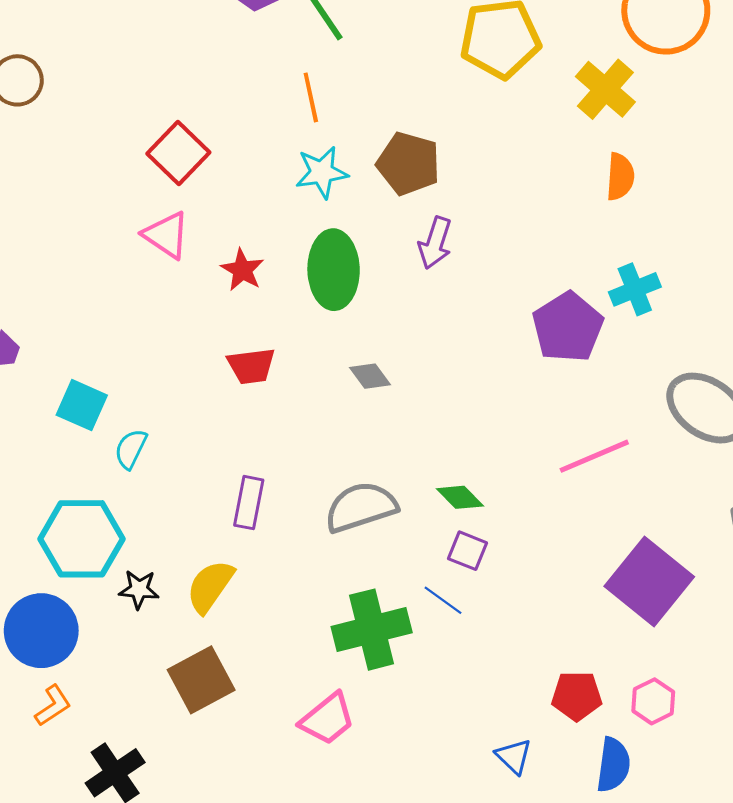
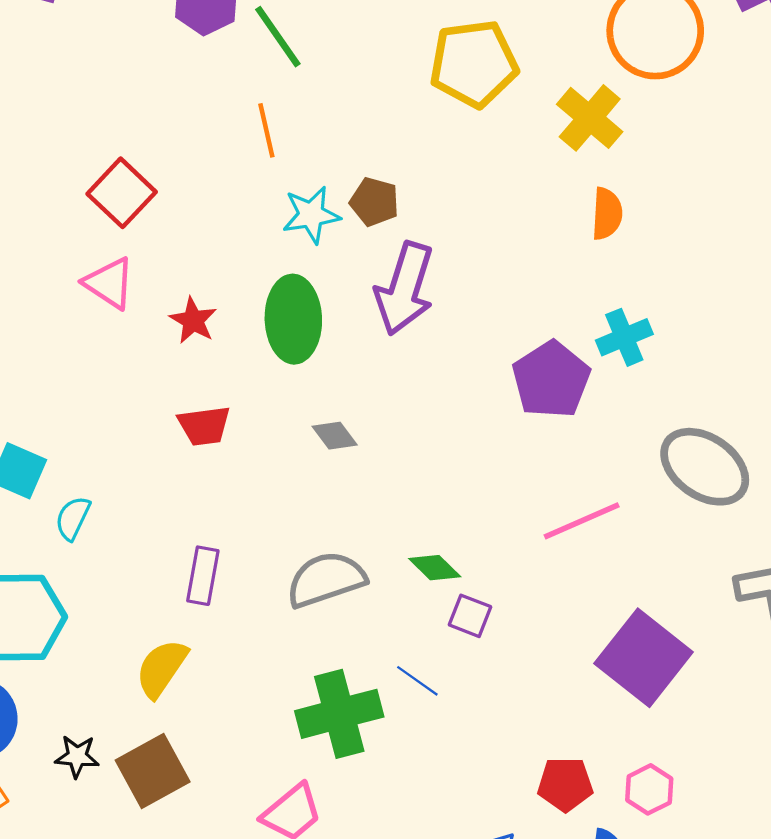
brown pentagon: (408, 164) -> (374, 202), size x0.7
cyan star: (322, 172) -> (311, 215), moved
purple arrow: (435, 243) -> (405, 289), size x1.6
purple square: (468, 551) -> (470, 616), moved
black star: (139, 589) -> (77, 756), moved

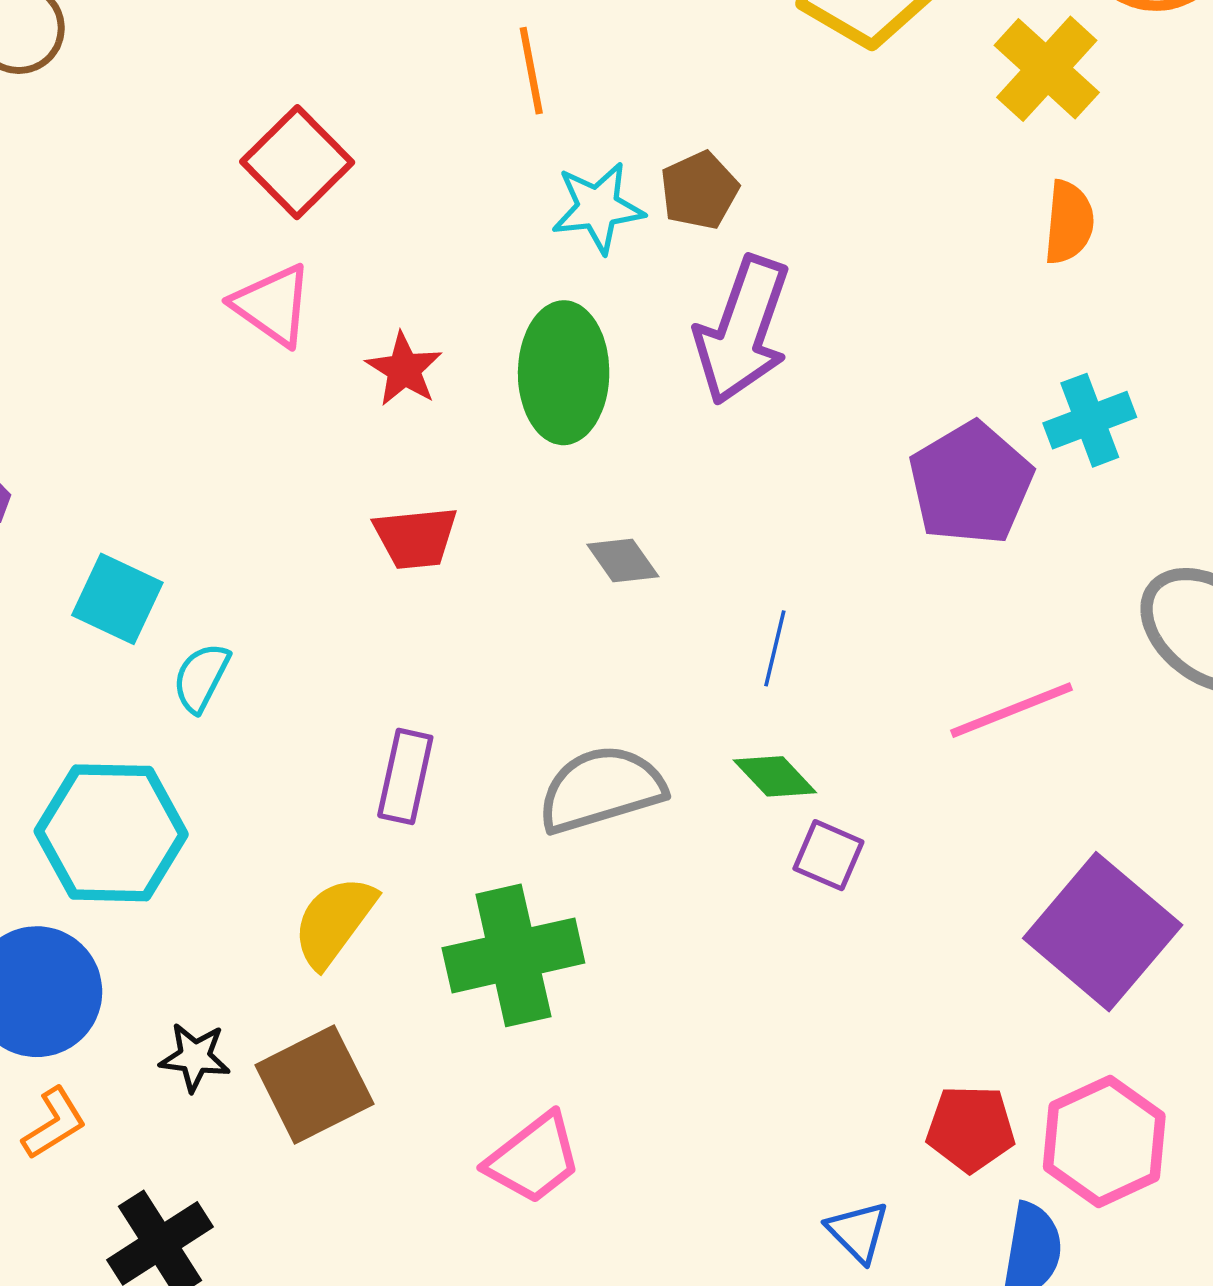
brown pentagon: (374, 202) -> (699, 190), turned 30
blue line: (417, 681) -> (775, 648), moved, turned 66
green cross: (339, 714) -> (513, 955), moved
pink hexagon: (649, 789) -> (1104, 1142), size x1.6

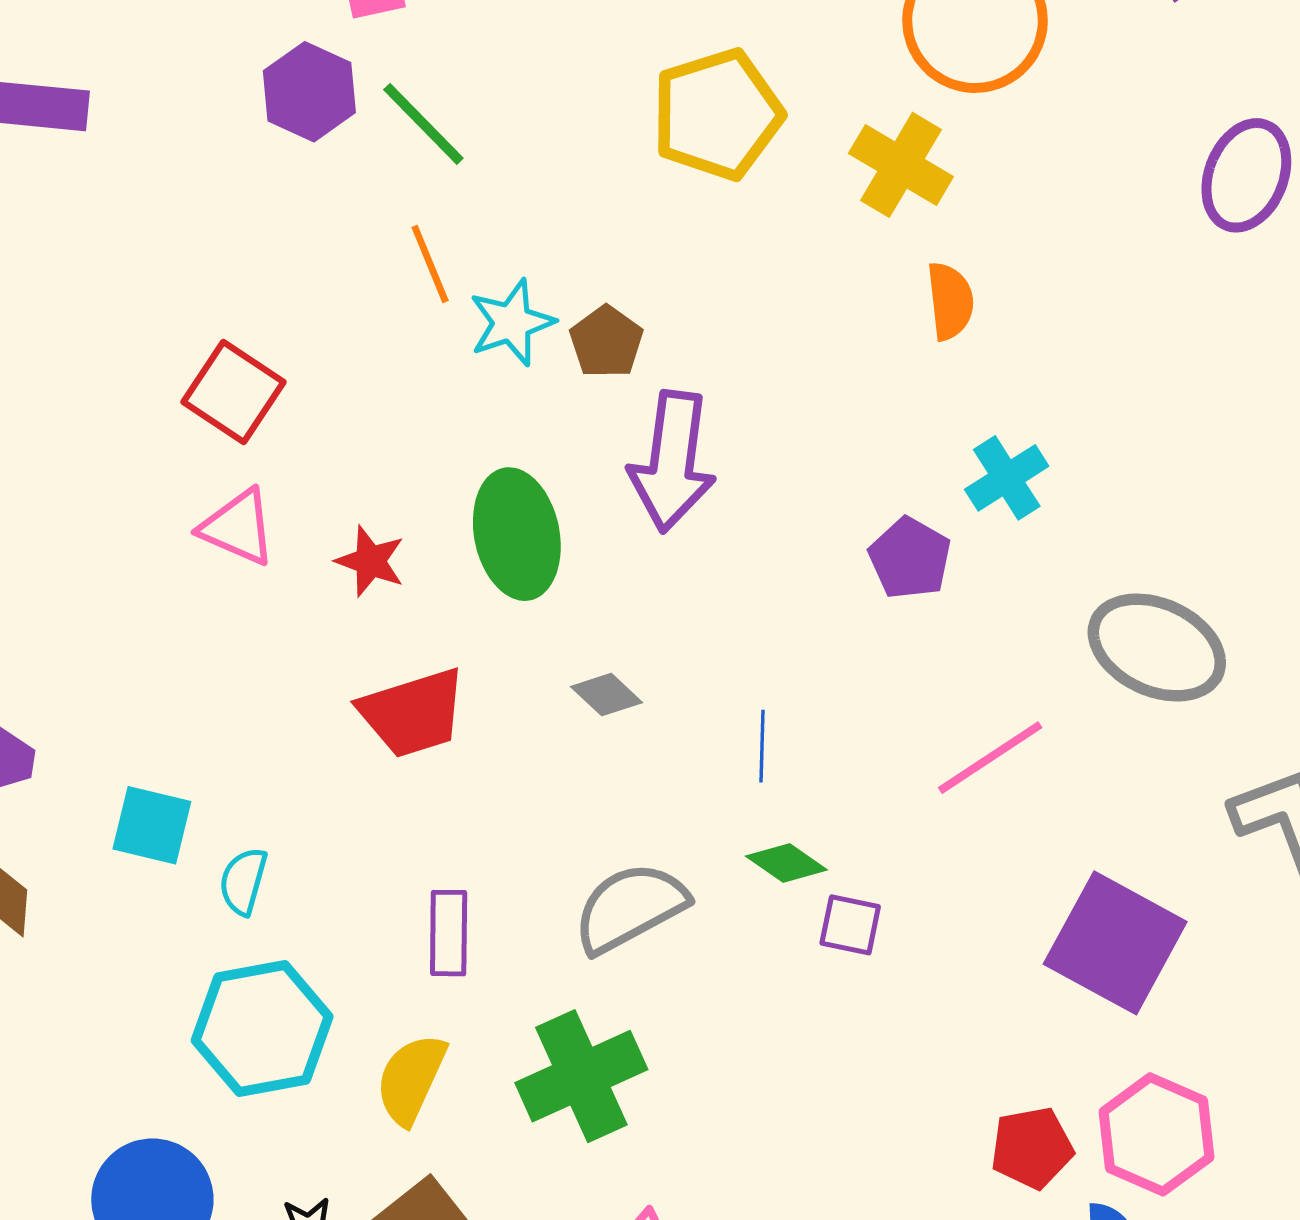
cyan star: (598, 208) -> (512, 323), moved
purple pentagon: (971, 483) -> (910, 558), size x0.7
red trapezoid: (416, 538) -> (413, 713), size x1.4
cyan hexagon: (111, 833) -> (262, 1028), moved

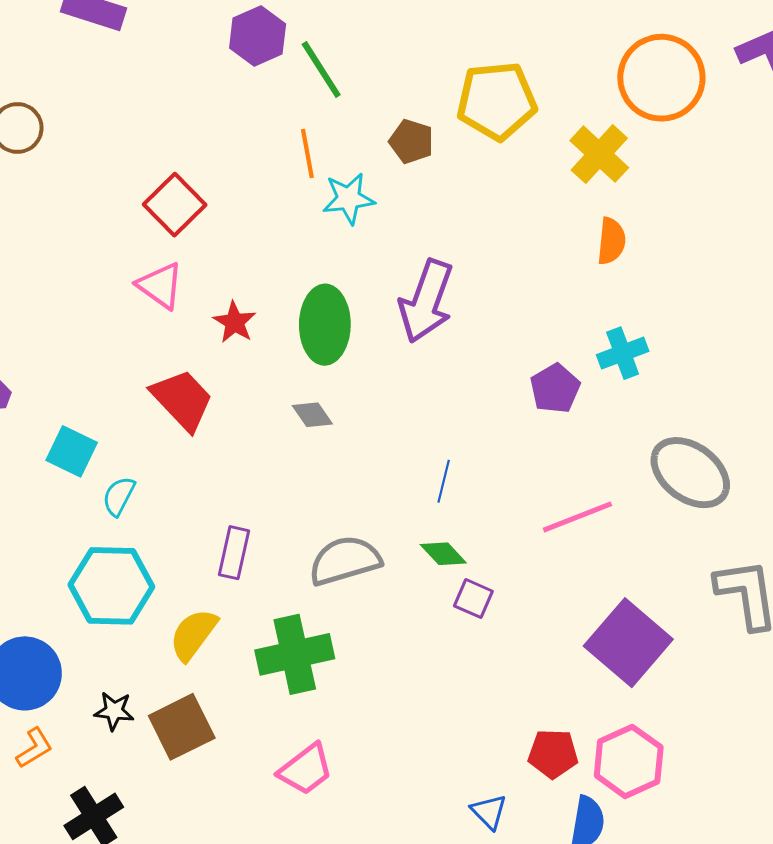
brown pentagon: (606, 342) -> (411, 141), moved, turned -30
gray diamond: (607, 695) -> (312, 415), moved
red trapezoid: (413, 713) -> (182, 400), moved, turned -128

